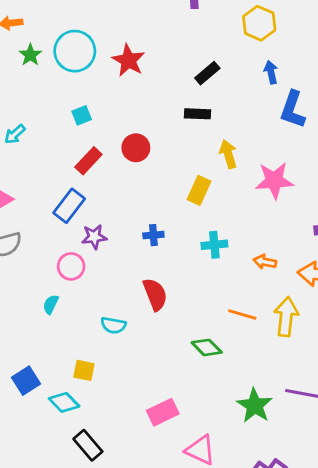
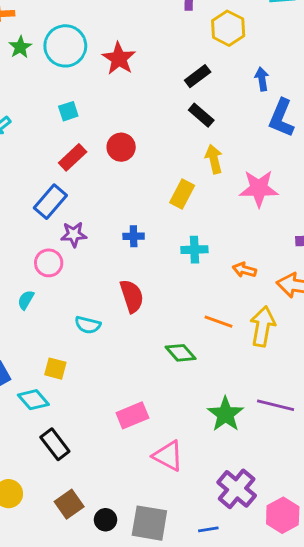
yellow hexagon: (259, 23) -> (228, 28), moved
black rectangle: (197, 114) -> (201, 115), moved, turned 35

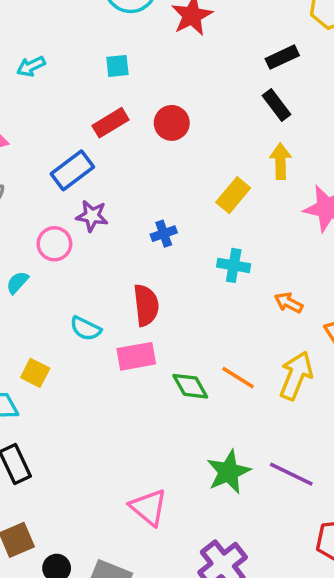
blue cross: (134, 236) -> (164, 234), turned -30
orange line: (218, 322) -> (238, 378), moved
pink rectangle: (132, 415) -> (136, 356), moved

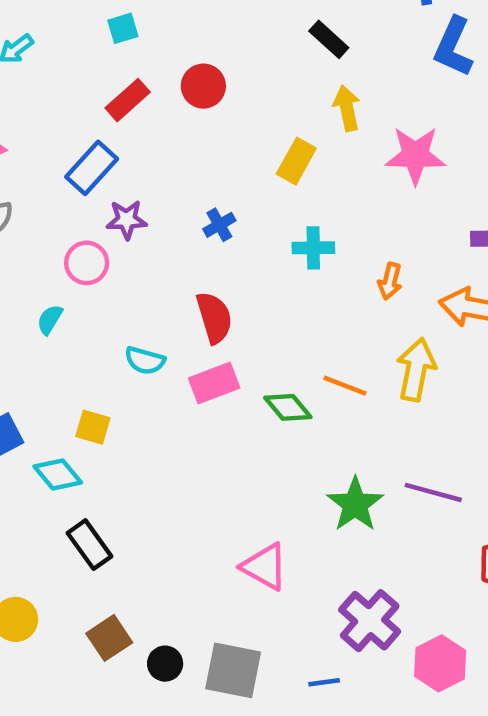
orange arrow: (289, 303) -> (390, 281), turned -92

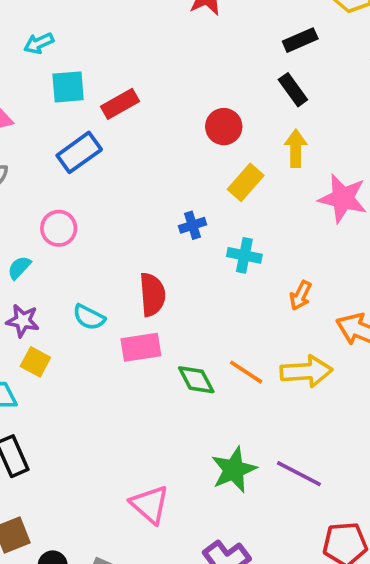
cyan square: (123, 28) -> (68, 87), moved, size x1.4
red circle: (203, 86) -> (224, 127), moved
purple star: (127, 220) -> (23, 321), moved
blue cross: (219, 225) -> (192, 225), moved
yellow arrow: (416, 370) -> (306, 371), turned 63

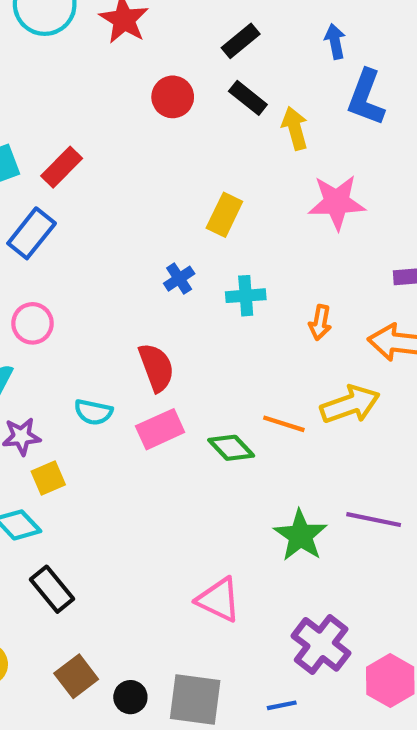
red circle: (224, 127) -> (173, 97), moved
yellow arrow: (296, 148) -> (295, 128), moved
yellow square: (35, 362) -> (48, 478), turned -36

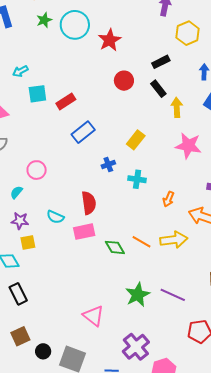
blue rectangle: (32, 233) -> (83, 132), moved

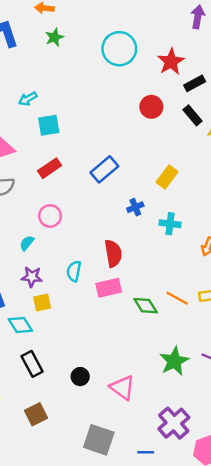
cyan circle: (75, 25) -> (119, 49), moved
red star: (110, 40) -> (171, 62), moved
red rectangle: (66, 101) -> (50, 168), moved
cyan semicircle: (55, 217) -> (74, 271), turned 78
black circle: (43, 351) -> (80, 377), moved

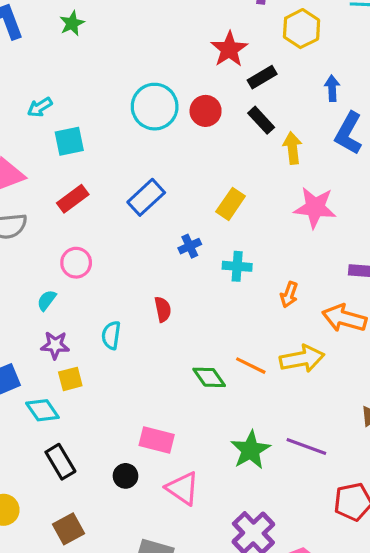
cyan circle: (119, 49) -> (155, 107), moved
red semicircle: (113, 253) -> (163, 309), size x0.7
pink rectangle: (109, 288) -> (157, 440), moved, turned 30

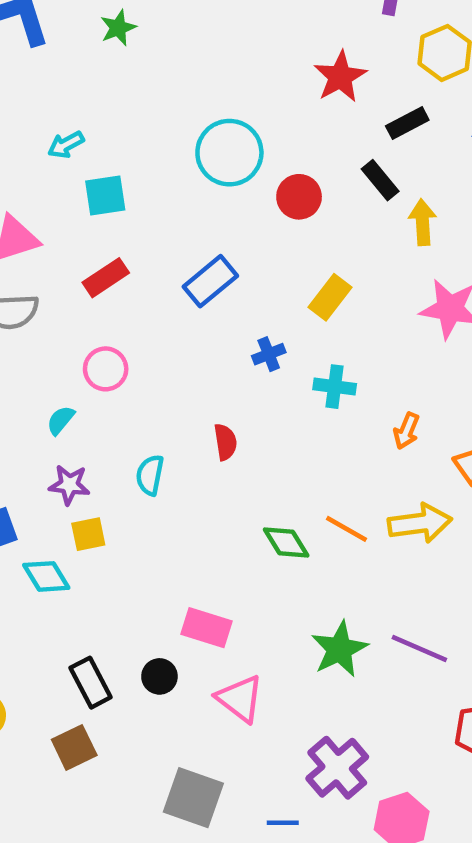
black rectangle: (262, 77) -> (407, 123), moved
red circle: (206, 111) -> (299, 197), moved
black rectangle: (60, 462) -> (91, 683), moved

